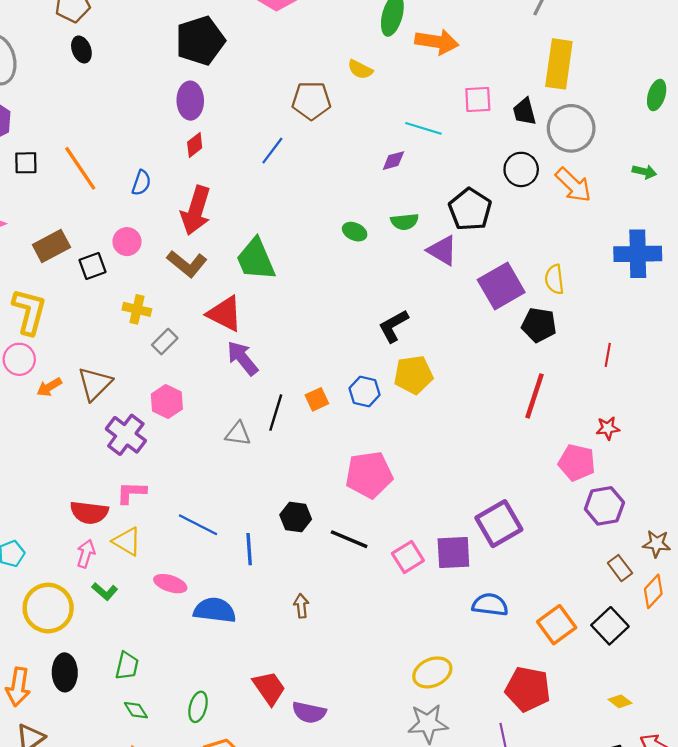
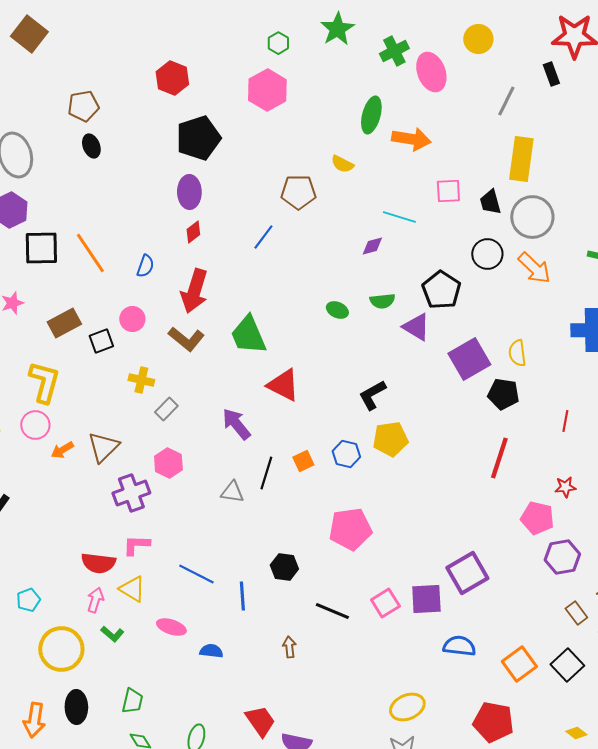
black square: (26, 163) -> (41, 248), size x1.6
red triangle: (225, 314) -> (283, 385), moved
purple cross: (126, 435) -> (131, 493), turned 33
black line: (349, 539) -> (332, 611), moved
blue semicircle: (215, 610) -> (211, 651), size x0.6

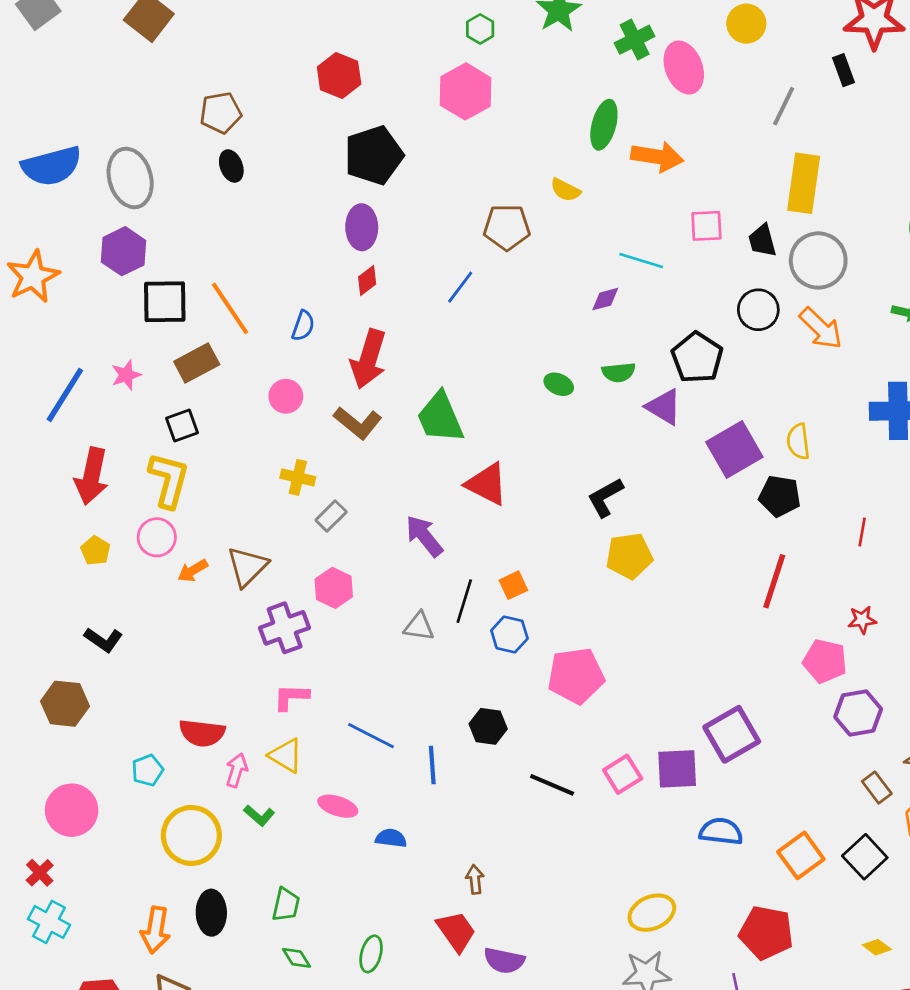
brown rectangle: (64, 323) -> (197, 363), moved
black square: (101, 341) -> (182, 426), moved
blue hexagon: (346, 454) -> (509, 634), moved
red semicircle: (98, 563) -> (202, 733), moved
brown arrow: (289, 647) -> (475, 879), moved

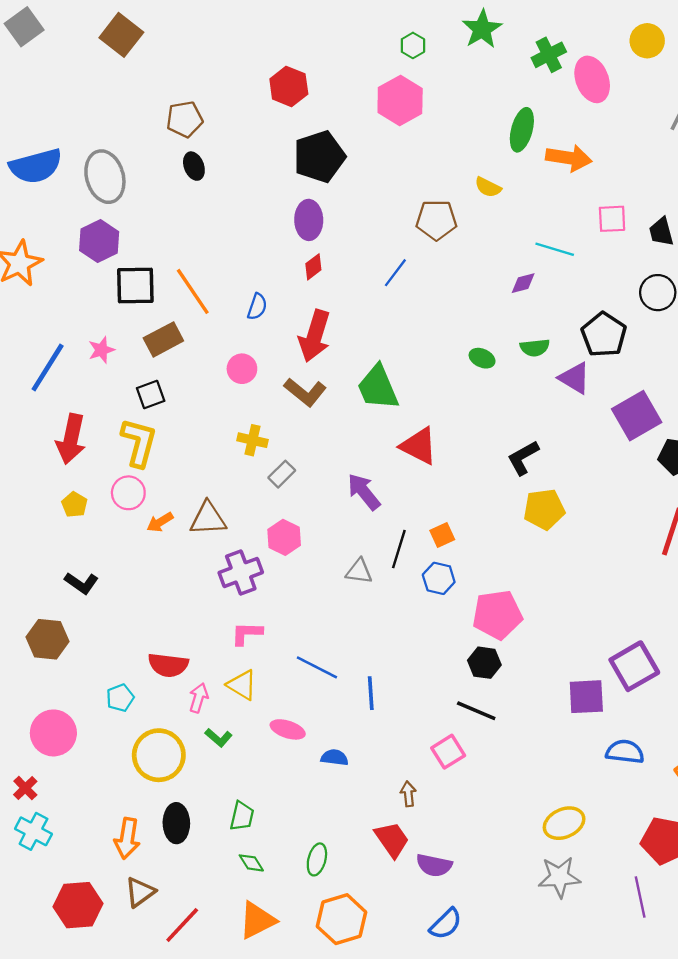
brown triangle: (247, 567) -> (208, 519), turned 42
black hexagon: (488, 726) -> (484, 663), moved
pink square: (623, 774) -> (448, 752), moved

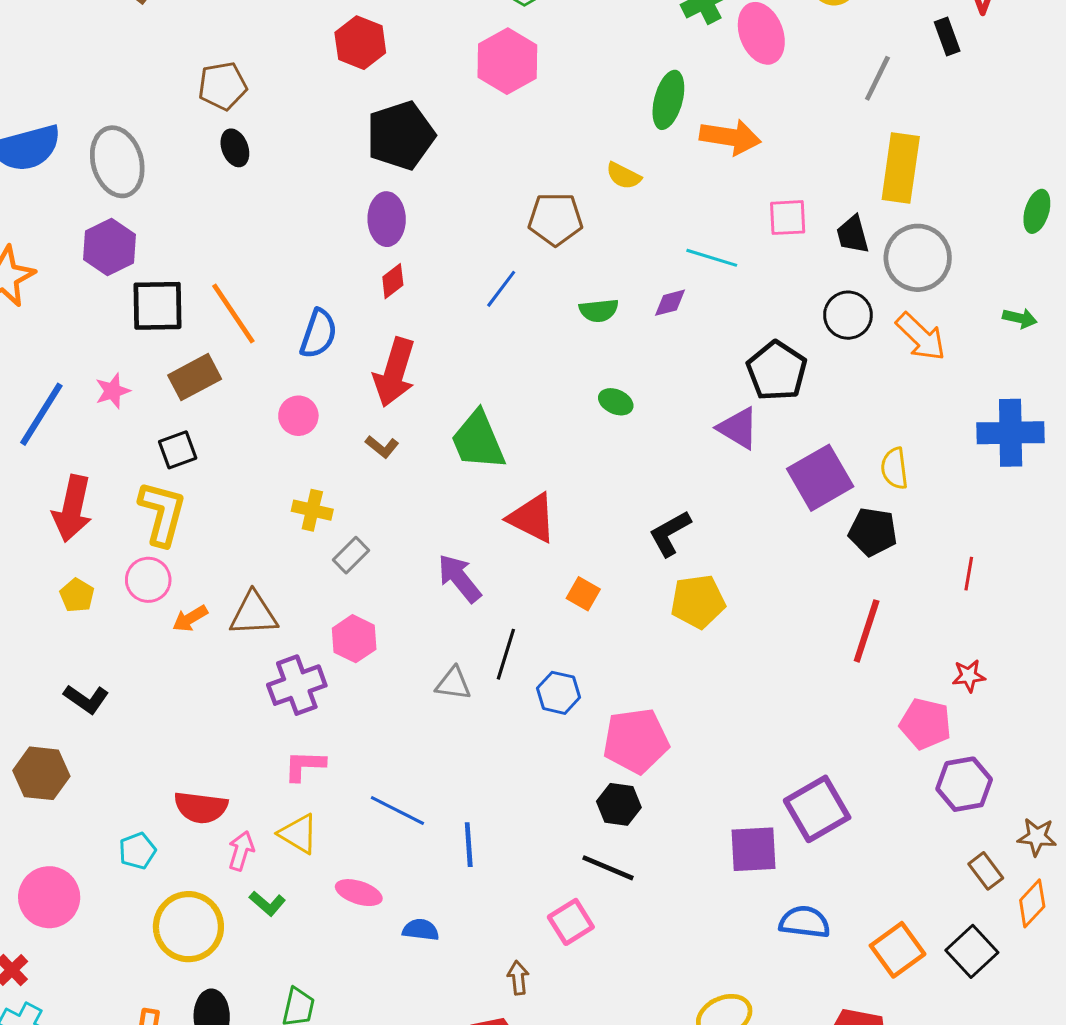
blue semicircle: (257, 307) -> (319, 334), size x1.4
green semicircle: (535, 348) -> (599, 310), moved
brown L-shape: (305, 392) -> (382, 447), size x0.6
orange square: (442, 535) -> (583, 594), moved, turned -35

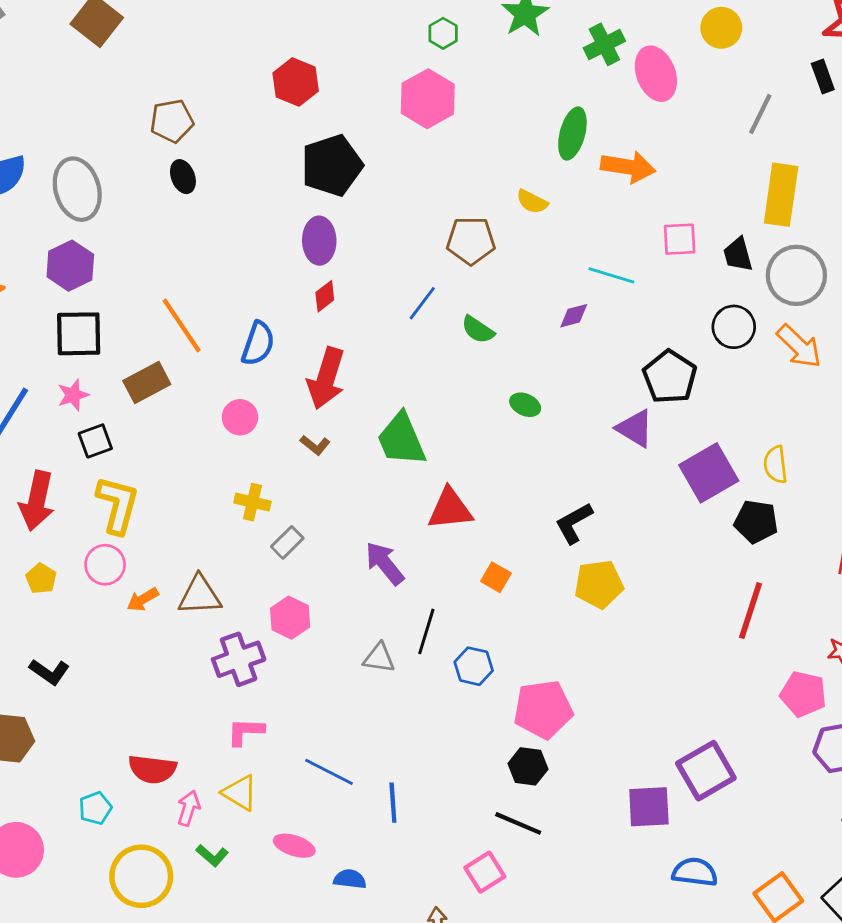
black square: (157, 306) -> (79, 334), moved
green semicircle: (599, 310) -> (478, 330), moved, turned 40
black square: (178, 450) -> (95, 441), moved
red triangle: (532, 518) -> (450, 509), turned -33

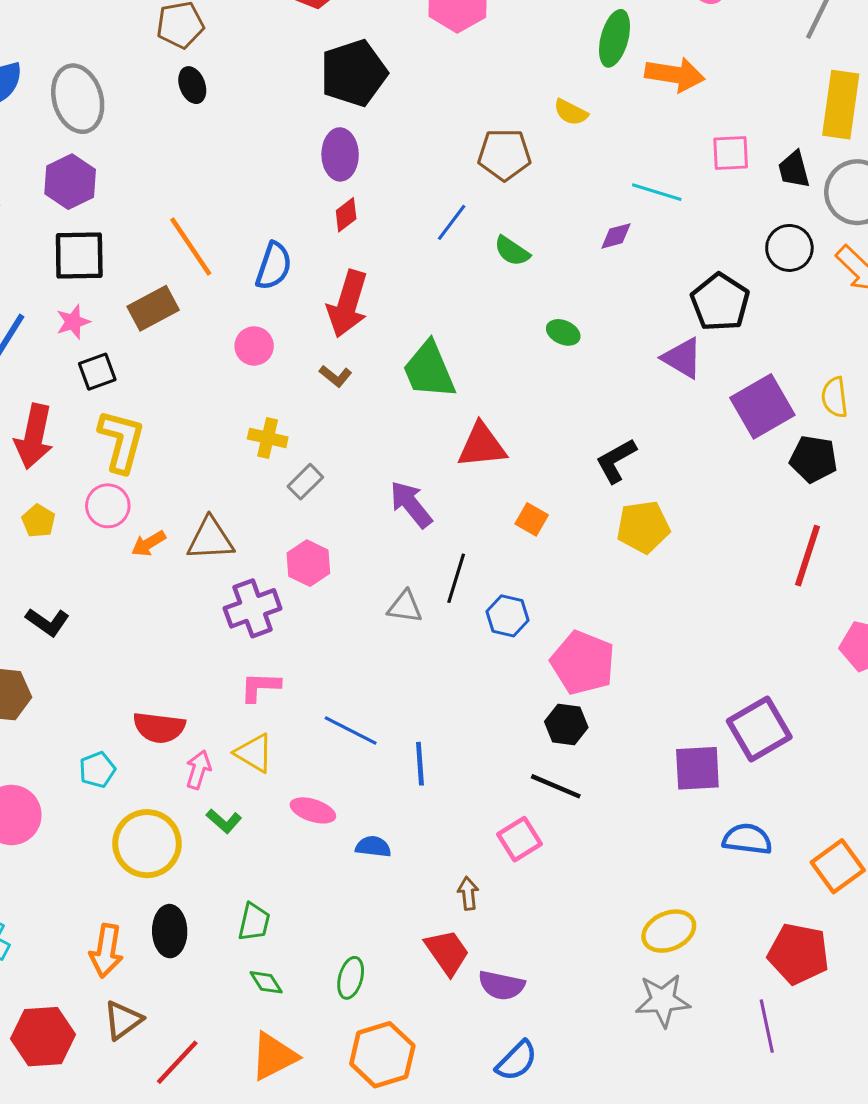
pink pentagon: (543, 709) -> (583, 663), turned 30

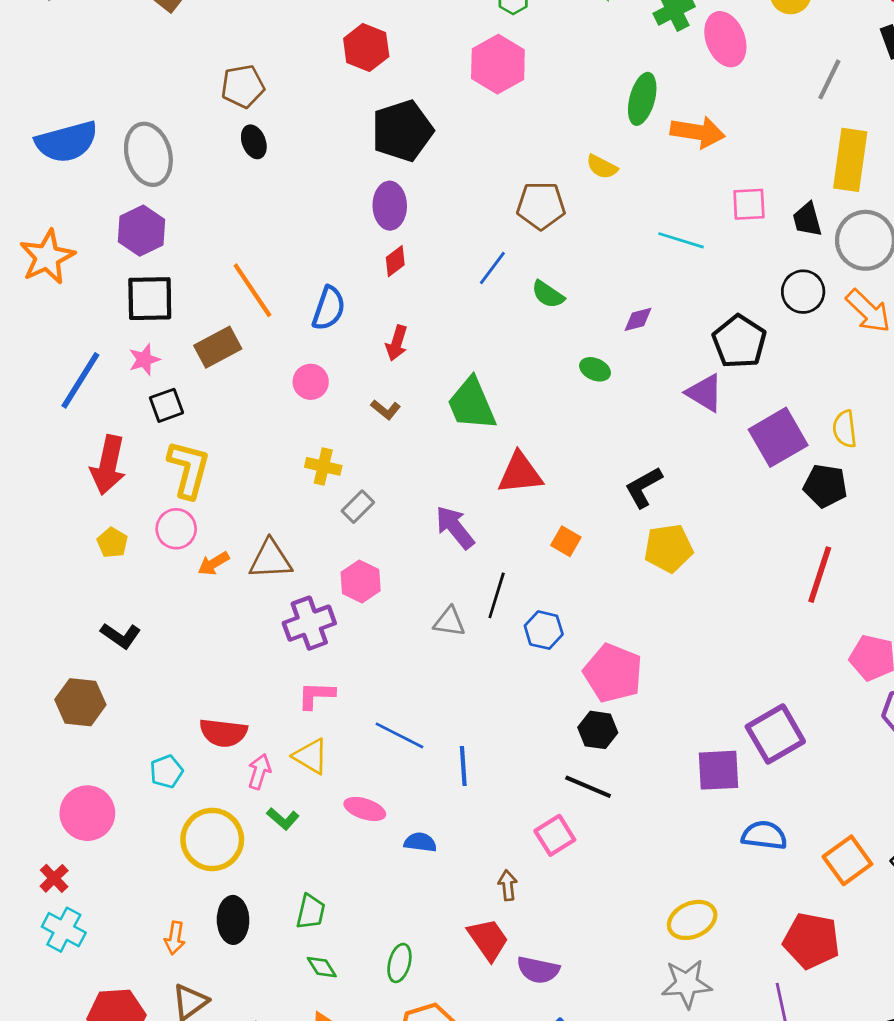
purple diamond: (616, 236) -> (638, 319), moved
red arrow: (348, 304) -> (397, 343), size x0.6
orange arrow: (106, 951) -> (175, 938), size x0.7

